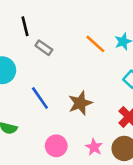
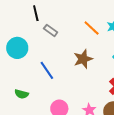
brown star: (80, 103) -> (83, 59), moved

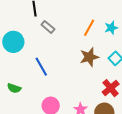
orange line: (92, 28) -> (89, 28), turned 72
brown star: (83, 59) -> (89, 57), moved

